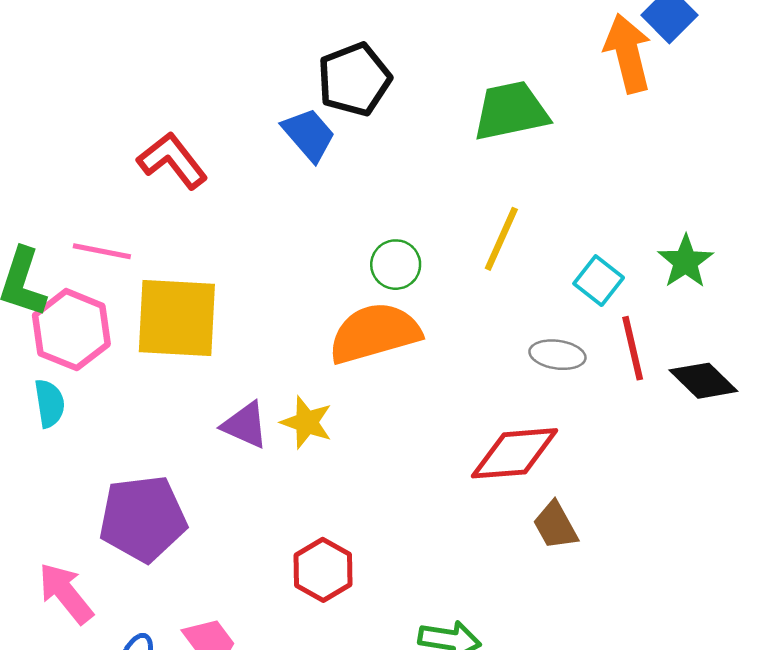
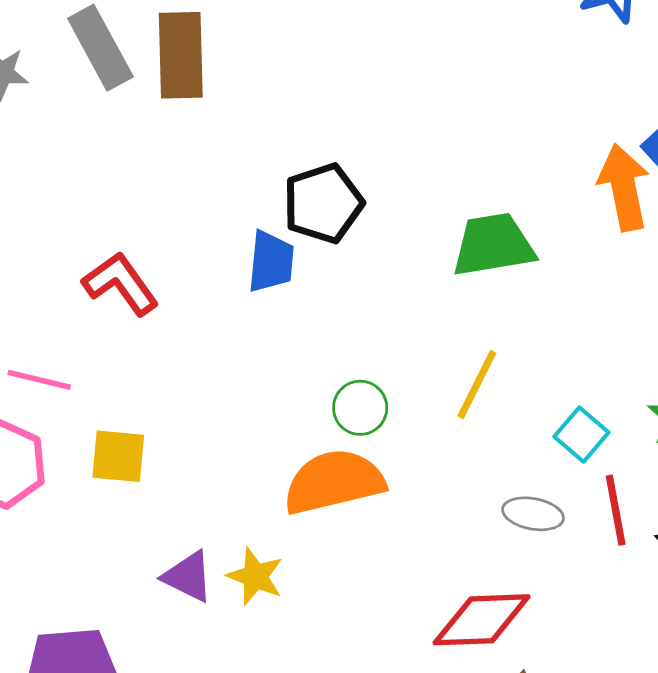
blue trapezoid: (309, 135) -> (271, 262), turned 44
yellow square: (177, 318) -> (118, 456), size x0.6

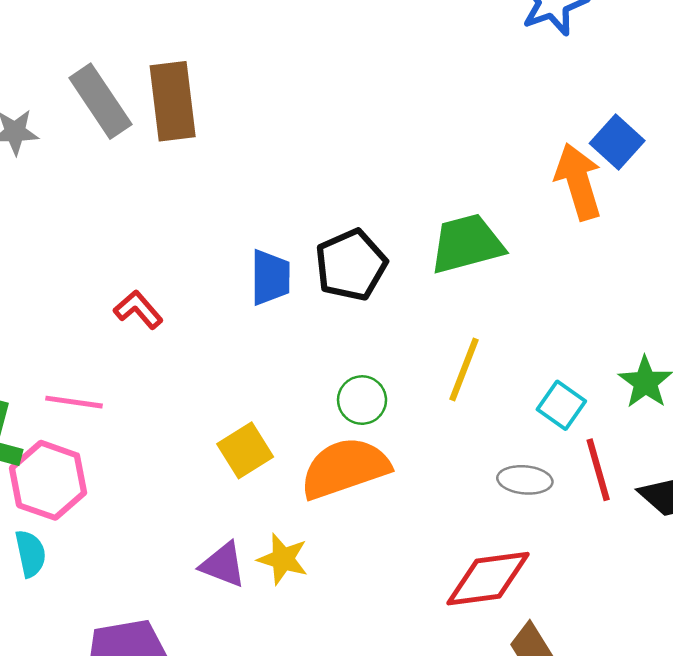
black pentagon: (323, 203) -> (351, 265), moved
red L-shape: (121, 284) -> (138, 310), size x0.7
yellow square: (118, 456) -> (245, 450), moved, turned -32

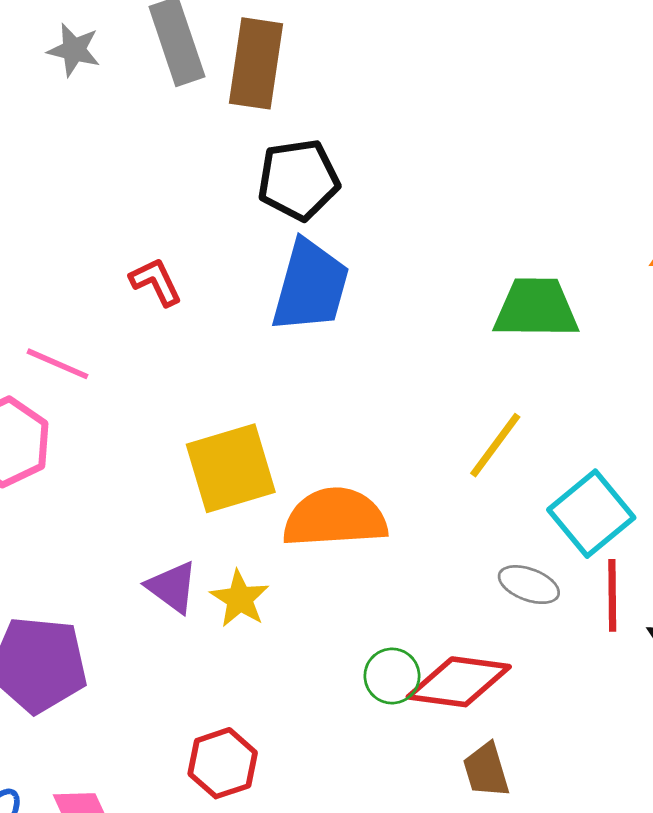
black pentagon: (351, 265) -> (298, 180), moved
blue trapezoid: (270, 277) -> (310, 286), size x1.5
green circle: (362, 400) -> (392, 676), moved
cyan square: (561, 405) -> (591, 514), size x1.5
yellow square: (245, 450) -> (231, 468), size x1.5

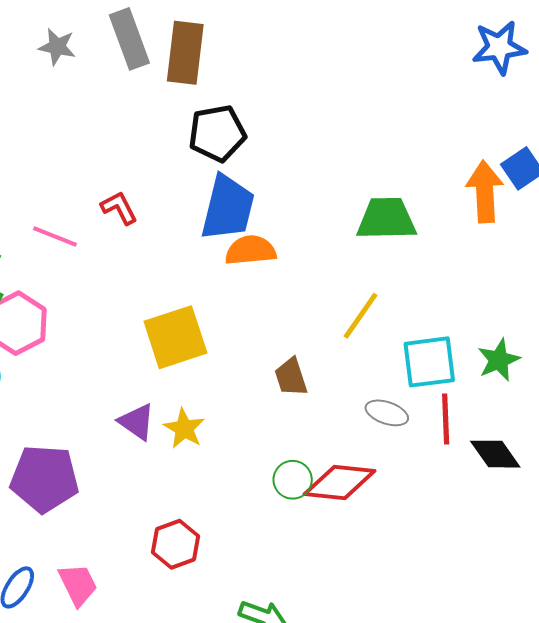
pink line: (58, 364) -> (55, 236), moved
cyan square: (591, 514) -> (429, 362), turned 34
orange semicircle: (335, 518) -> (251, 250), moved, size x0.7
brown trapezoid: (486, 770) -> (291, 377), moved

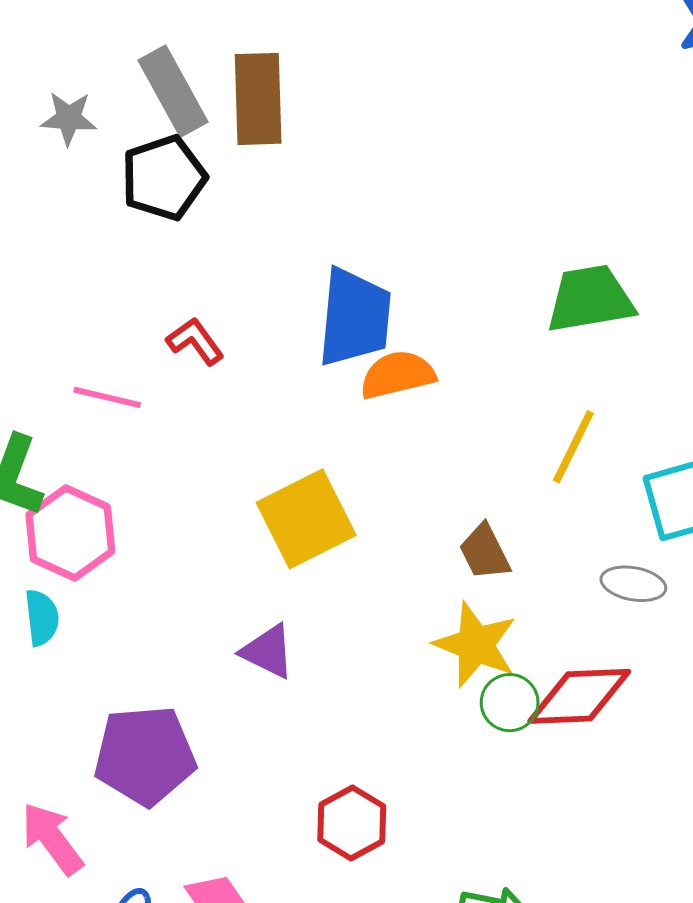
black pentagon: (217, 133) -> (164, 178), moved
yellow star: (184, 429) -> (476, 645), moved, size x1.4

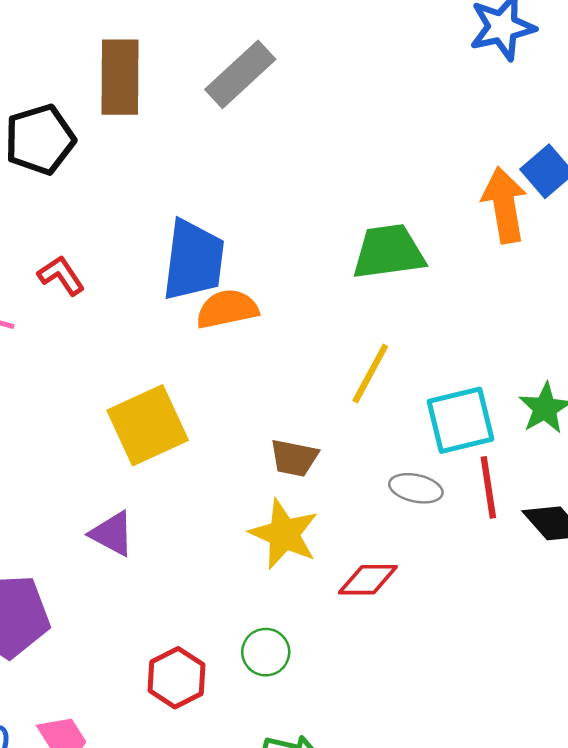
gray rectangle: (173, 91) -> (240, 74), moved, turned 74
brown trapezoid: (485, 552) -> (294, 458), turned -54
red diamond: (579, 696) -> (368, 580), size x0.7
green circle: (510, 703) -> (266, 652), moved

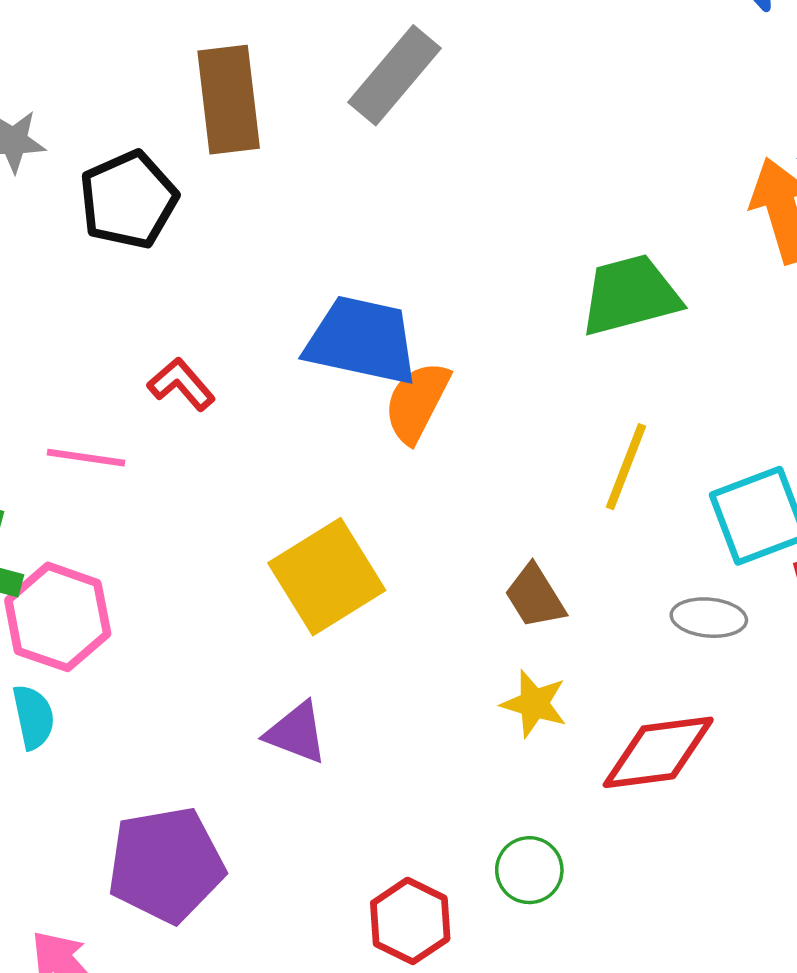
blue trapezoid: (193, 260) -> (362, 340), turned -78
orange semicircle: (227, 309) -> (417, 402), turned -44
brown trapezoid: (294, 458) -> (535, 597), turned 54
yellow star: (284, 534) -> (534, 704), size x0.7
red diamond: (368, 580) -> (658, 752), size x1.4

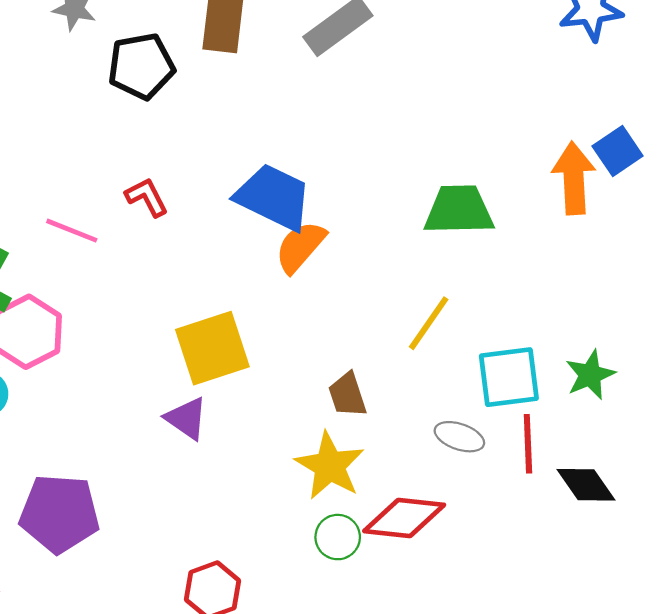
yellow star: (534, 704) -> (330, 466), size x1.5
purple triangle: (296, 733) -> (186, 418), moved
green circle: (529, 870) -> (338, 537), moved

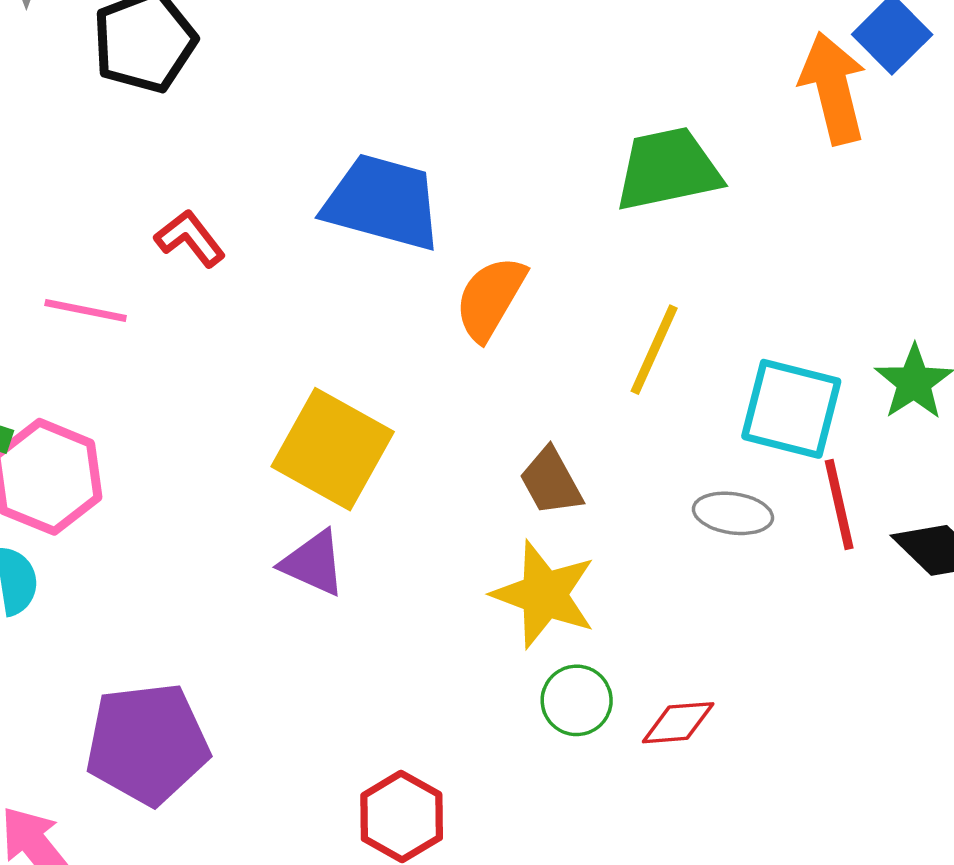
orange semicircle: (300, 247) -> (490, 298), moved
yellow square: (212, 348) -> (333, 449), turned -32
cyan square: (509, 377) -> (791, 409), turned 32
red diamond: (404, 518) -> (678, 723), moved, size x0.6

